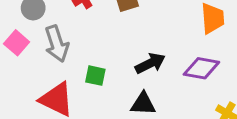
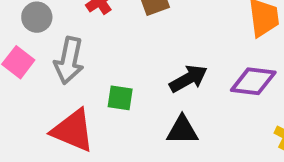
gray arrow: (57, 44) -> (69, 61), turned 33

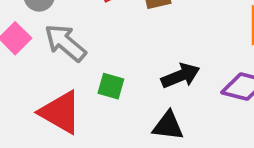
gray arrow: (69, 61) -> (65, 43), turned 111

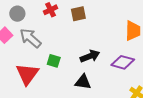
red triangle: (60, 112) -> (27, 74), turned 35

